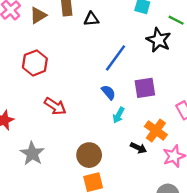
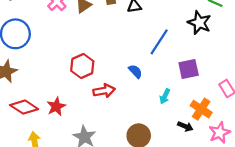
red hexagon: (35, 63) -> (82, 66), moved
blue semicircle: (108, 92) -> (135, 71), moved
red arrow: (55, 106) -> (104, 91), turned -40

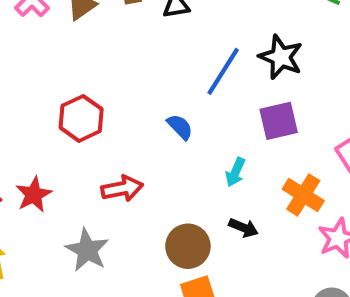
black star: (199, 23) -> (281, 57), moved
red arrow: (104, 91) -> (122, 188), moved
black arrow: (185, 126) -> (243, 228), moved

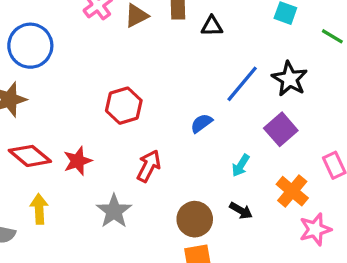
purple square: (279, 121) -> (281, 129), turned -36
blue semicircle: (180, 127) -> (202, 123), turned -90
red arrow: (122, 188) -> (149, 166), turned -60

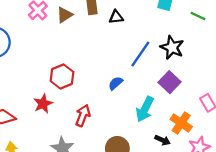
red star: (78, 161) -> (43, 104), moved
cyan arrow: (241, 165) -> (145, 109), size x1.6
black arrow: (241, 211) -> (163, 140), moved

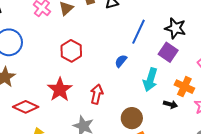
black star: (172, 47) -> (175, 28), moved
red hexagon: (62, 76) -> (71, 51), moved
red star: (43, 104) -> (60, 90), size x1.4

